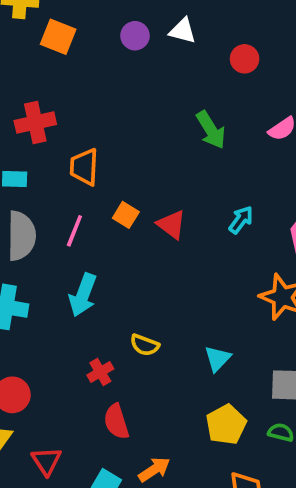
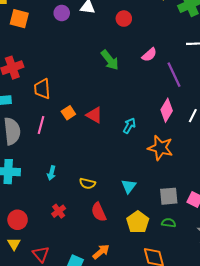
orange square: (126, 215) -> (68, 113), turned 32
cyan arrow: (241, 220) -> (129, 126), moved
cyan arrow: (83, 295) -> (51, 173), moved, size x0.6
red cross: (100, 372) -> (59, 211), moved
red semicircle: (116, 422) -> (99, 212), moved

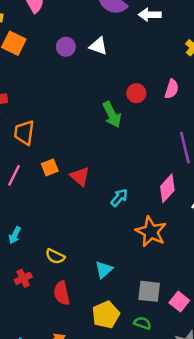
red circle: (124, 19) -> (136, 93), moved
pink semicircle: (149, 55) -> (172, 89), moved, turned -42
red cross: (59, 211) -> (23, 278), moved

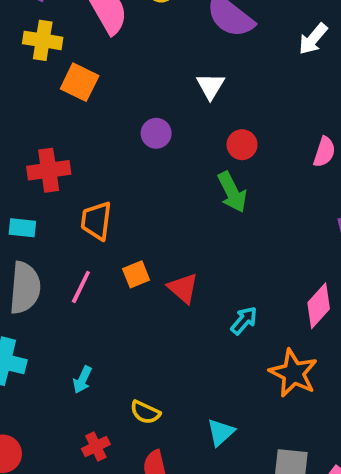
white arrow: (150, 15) -> (313, 39), moved, turned -50
white triangle: (98, 46) -> (210, 86), turned 42
purple circle: (66, 47) -> (156, 133), moved
red circle: (136, 93) -> (242, 145), moved

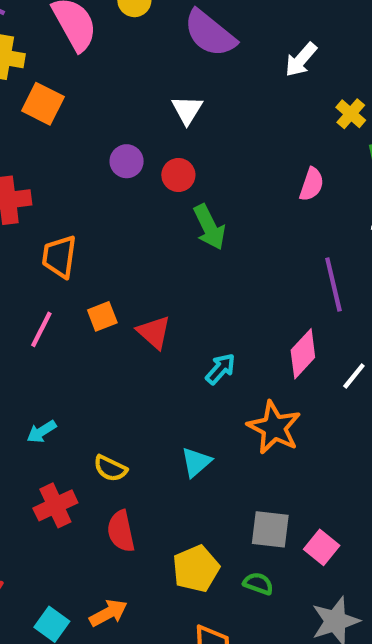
red circle: (242, 145) -> (178, 175), moved
cyan arrow: (82, 380) -> (42, 432), turned 32
cyan triangle: (221, 432) -> (196, 462), moved
red cross: (96, 447) -> (55, 505), size x1.4

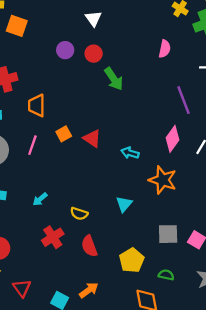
cyan arrow: (220, 369) -> (130, 153), turned -108
green semicircle: (258, 584) -> (166, 275), moved

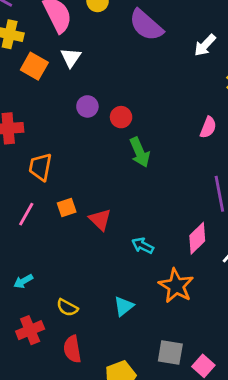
white triangle: (93, 19) -> (71, 58), moved

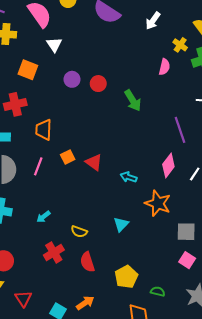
orange square: (34, 66) -> (28, 70), moved
pink semicircle: (208, 127) -> (164, 67), moved
green arrow: (140, 152) -> (133, 100), moved
gray square: (170, 352) -> (186, 232), moved

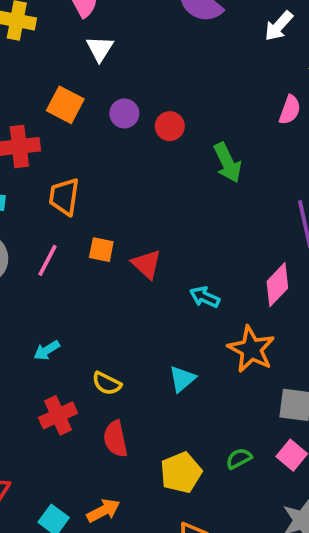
orange square: (28, 70) -> (65, 105), moved
orange square: (68, 157) -> (101, 250), turned 32
green semicircle: (158, 292) -> (239, 458), moved, turned -48

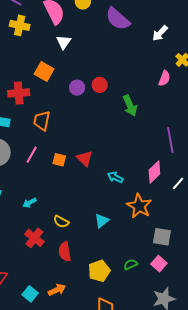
purple circle: (124, 113) -> (77, 88), moved
orange square: (101, 250) -> (59, 160), moved
red cross: (58, 415) -> (34, 238), turned -30

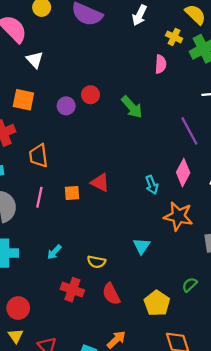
cyan arrow: (115, 177) -> (152, 185), moved, turned -119

